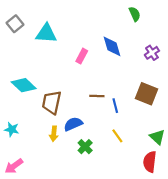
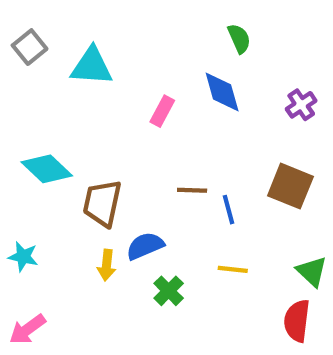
green semicircle: (135, 14) -> (239, 38), moved
yellow line: (117, 136) -> (233, 269), turned -48

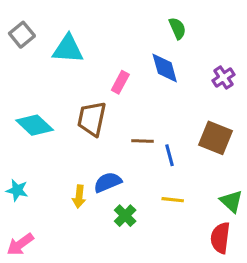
brown trapezoid: (102, 203) -> (92, 119), moved

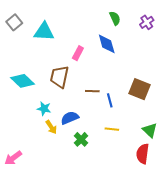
purple cross: (223, 78) -> (147, 22), moved
cyan star: (17, 190) -> (44, 109), moved
yellow arrow: (79, 197) -> (51, 127), turned -40

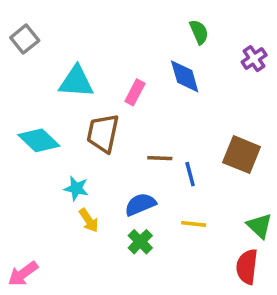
purple cross: (147, 22) -> (254, 59), moved
cyan triangle: (44, 32) -> (76, 82), moved
blue semicircle: (70, 118) -> (140, 204), moved

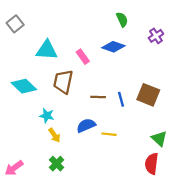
blue diamond: (185, 76) -> (113, 47), turned -55
pink rectangle: (135, 92) -> (83, 57), turned -64
blue line: (190, 174) -> (121, 99), moved
yellow line: (194, 224) -> (109, 134), moved
green cross: (140, 242) -> (57, 164), moved

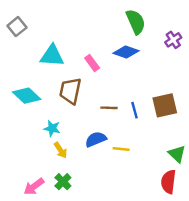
green semicircle: (122, 20) -> (136, 22), size x1.5
brown square: (148, 95) -> (165, 105), turned -35
pink arrow: (14, 168) -> (34, 187), moved

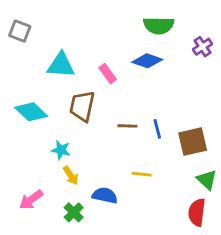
green semicircle: (136, 22) -> (159, 25), turned 115
gray square: (17, 27) -> (20, 31), turned -30
brown square: (165, 105) -> (193, 142), moved
blue semicircle: (96, 139) -> (105, 195), moved, turned 35
pink arrow: (34, 187) -> (31, 200), moved

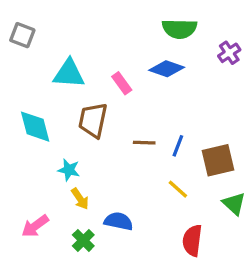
cyan diamond: (31, 112) -> (35, 127), turned 32
blue line: (157, 129) -> (178, 146), turned 36
yellow line: (142, 174) -> (178, 189), moved, turned 36
red semicircle: (197, 212) -> (192, 240), moved

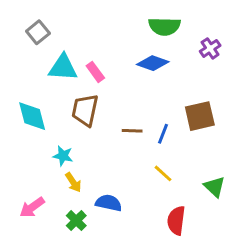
gray square: (22, 35) -> (38, 32), moved, turned 30
pink rectangle: (122, 83) -> (95, 72), moved
brown square: (218, 160) -> (200, 116), moved

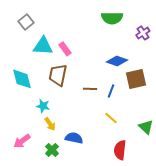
blue diamond: (153, 63) -> (117, 61), moved

